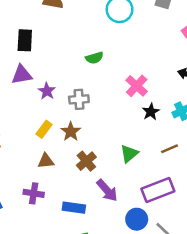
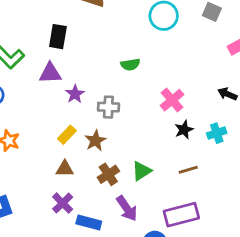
brown line: (169, 149) -> (188, 170), moved
green triangle: (129, 154) -> (142, 171), moved
purple cross: (34, 193) -> (63, 203), moved, turned 30

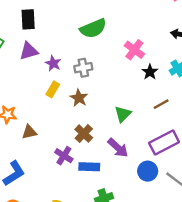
green semicircle: (130, 64) -> (93, 28), size x1.6
yellow rectangle: (67, 135) -> (53, 89), moved
brown triangle: (65, 169) -> (29, 132), moved
brown cross: (108, 174) -> (84, 134), moved

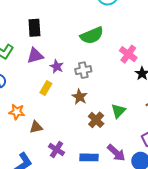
yellow rectangle: (53, 89) -> (46, 88), moved
brown cross: (84, 134) -> (96, 120), moved
purple arrow: (118, 148) -> (116, 153), moved
purple cross: (64, 156) -> (57, 150), moved

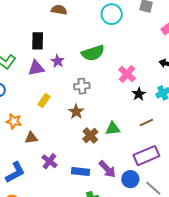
purple star: (57, 66) -> (58, 61), moved
green triangle: (118, 111) -> (113, 128), turned 35

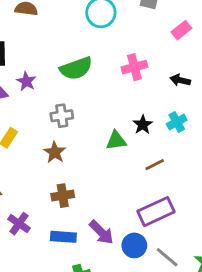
pink cross: (127, 74) -> (134, 67), moved, turned 36
green triangle: (113, 128) -> (116, 141), moved
brown cross: (90, 136) -> (63, 196), moved, turned 35

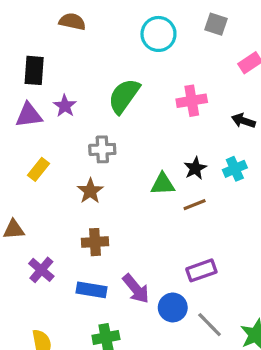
green semicircle: (76, 68) -> (124, 96), turned 140
brown line: (155, 165) -> (195, 205), moved
purple rectangle: (156, 212) -> (201, 270), size x0.7

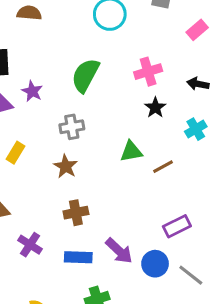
black star: (195, 168) -> (155, 108), moved

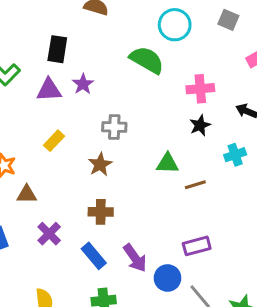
green semicircle: (85, 75) -> (147, 60), moved, turned 80
blue rectangle: (78, 257) -> (94, 256), turned 36

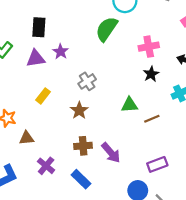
green semicircle: (147, 60) -> (107, 29), turned -80
gray cross: (114, 127) -> (87, 81), turned -30
purple arrow: (135, 258) -> (111, 153), moved

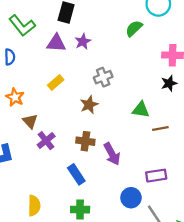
green semicircle: (107, 29) -> (134, 28), size x0.7
brown triangle: (26, 138) -> (30, 121), turned 42
purple cross: (46, 166) -> (46, 141), moved

